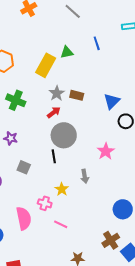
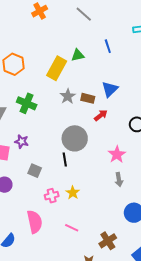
blue triangle: (112, 101) -> (110, 89), moved
red arrow: (54, 112) -> (101, 115), moved
gray arrow: (85, 176) -> (119, 180), moved
pink cross: (45, 203) -> (52, 196), moved, turned -32
brown cross: (111, 240) -> (108, 241), moved

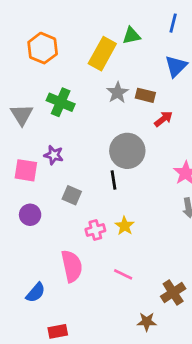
blue line: (108, 46) -> (173, 23), turned 32
blue triangle: (110, 89) -> (176, 66), moved

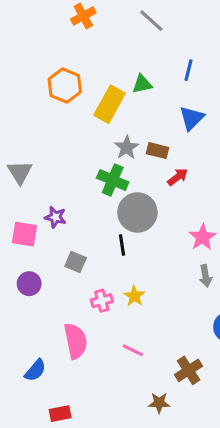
orange hexagon: (43, 48) -> (65, 86), moved
green cross: (61, 102) -> (113, 180), moved

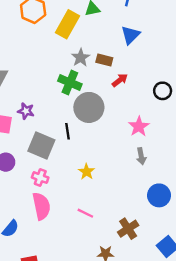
black line: (122, 245) -> (68, 131), moved
gray square: (76, 262) -> (41, 145), size x1.6
pink cross: (102, 301) -> (40, 178), moved, turned 35

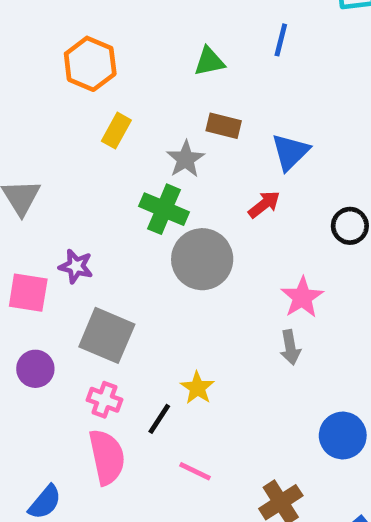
yellow rectangle: (68, 24) -> (116, 131), moved, size x0.6
blue triangle: (130, 35) -> (290, 152), moved
brown rectangle: (104, 60) -> (224, 126), moved
black line: (68, 131) -> (159, 419), moved, turned 42
gray arrow: (141, 156) -> (290, 347), moved

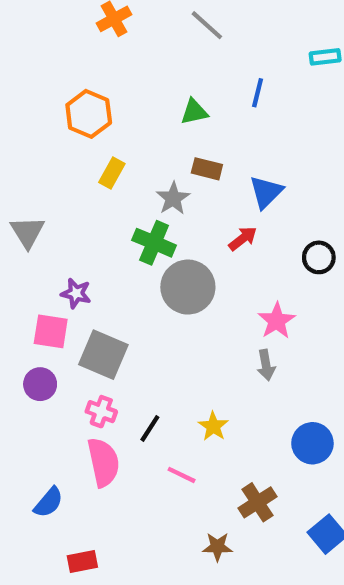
pink square: (28, 293) -> (51, 331), moved
yellow star: (197, 388) -> (213, 426), moved

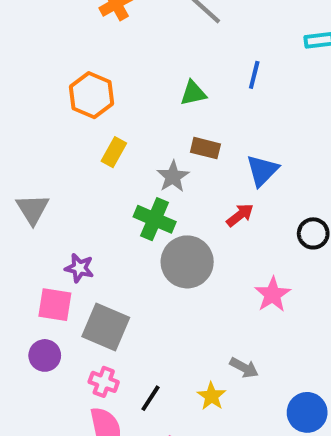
gray arrow: (266, 365) -> (244, 368), moved, turned -52

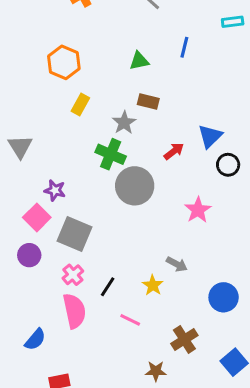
blue triangle: (262, 170) -> (210, 136), moved
pink square: (55, 305) -> (37, 217), turned 36
pink cross: (104, 382) -> (73, 275), turned 30

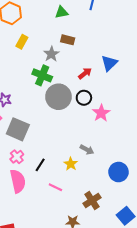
black circle: (228, 165) -> (84, 98), moved

